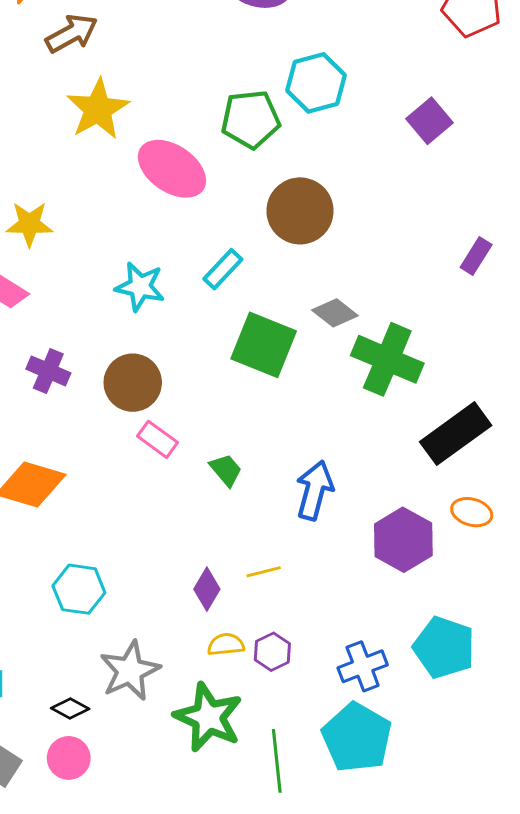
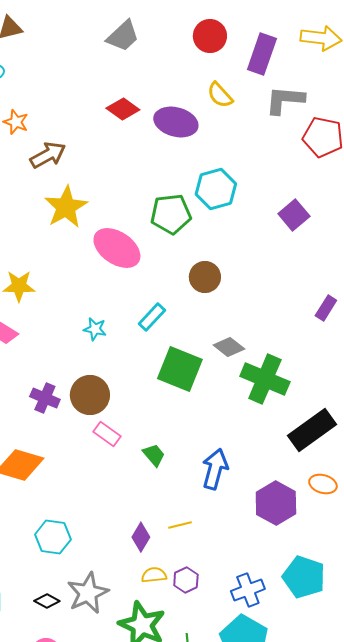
brown circle: (300, 211) -> (205, 277), size x0.7
cyan star: (140, 287) -> (95, 329), size x0.7
purple cross: (48, 371) -> (45, 398), moved
black diamond: (70, 709) -> (47, 601), moved

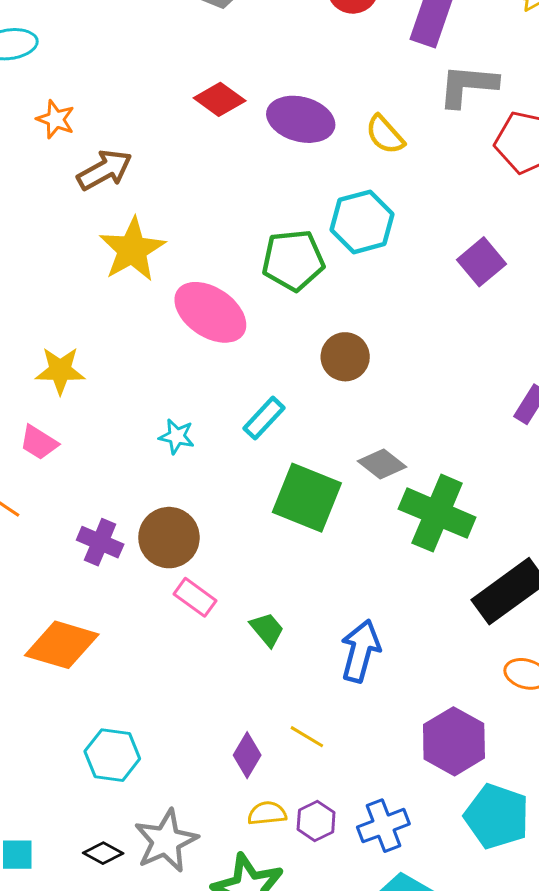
yellow semicircle: (220, 95) -> (385, 135), moved
purple hexagon: (276, 503) -> (454, 741), moved
yellow line: (180, 525) -> (307, 737), turned 45
blue cross: (248, 590) -> (383, 826), moved

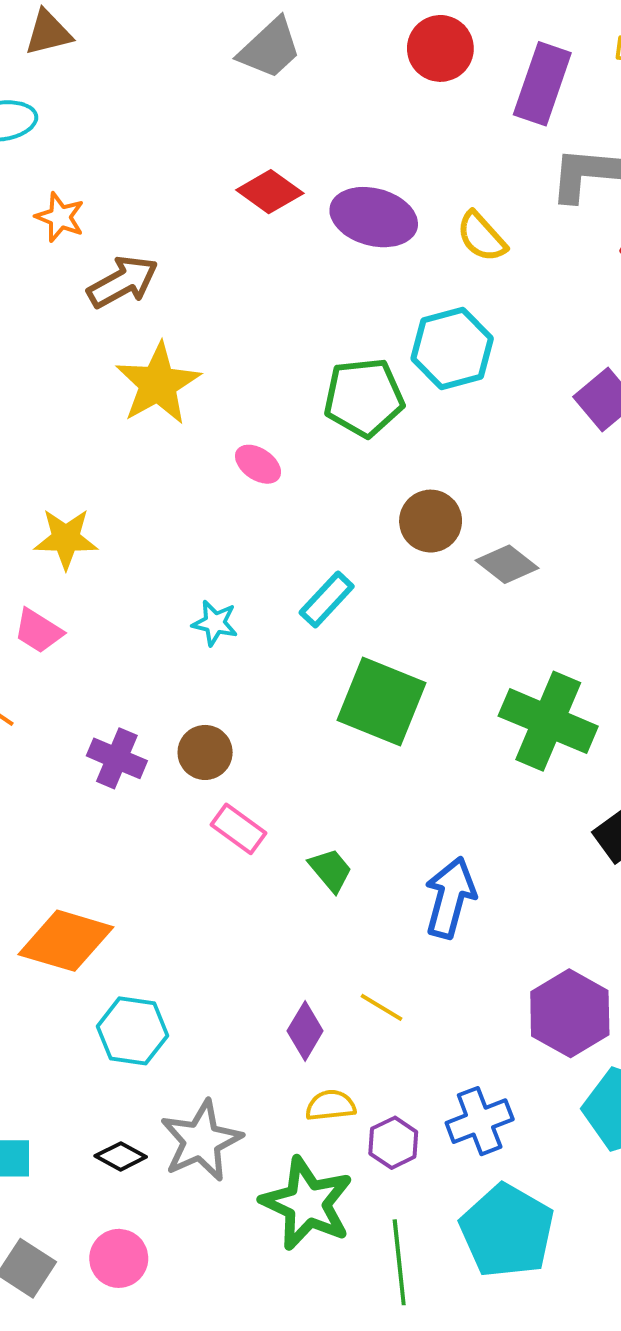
pink ellipse: (210, 312) -> (258, 464), size x0.5
gray diamond: (382, 464) -> (507, 564), moved
brown circle: (169, 538) -> (205, 752), size x0.7
orange diamond: (62, 645) -> (66, 941), moved
purple hexagon: (316, 821) -> (393, 1143), moved

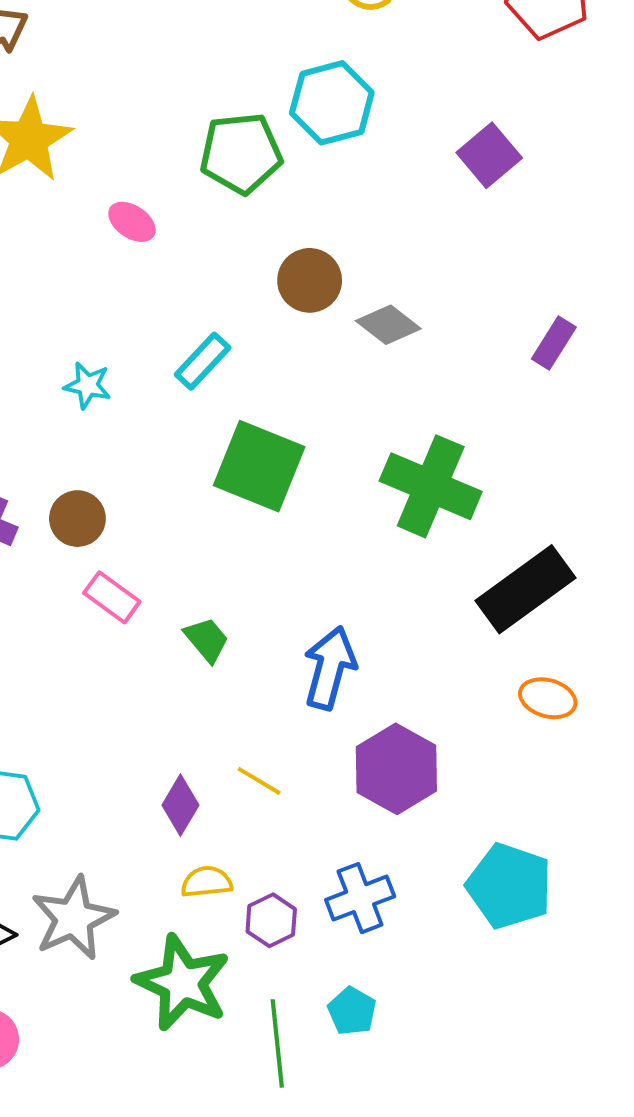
purple hexagon: (570, 1013) -> (396, 769), moved
cyan pentagon: (507, 1231) -> (352, 1011), moved, size x0.5

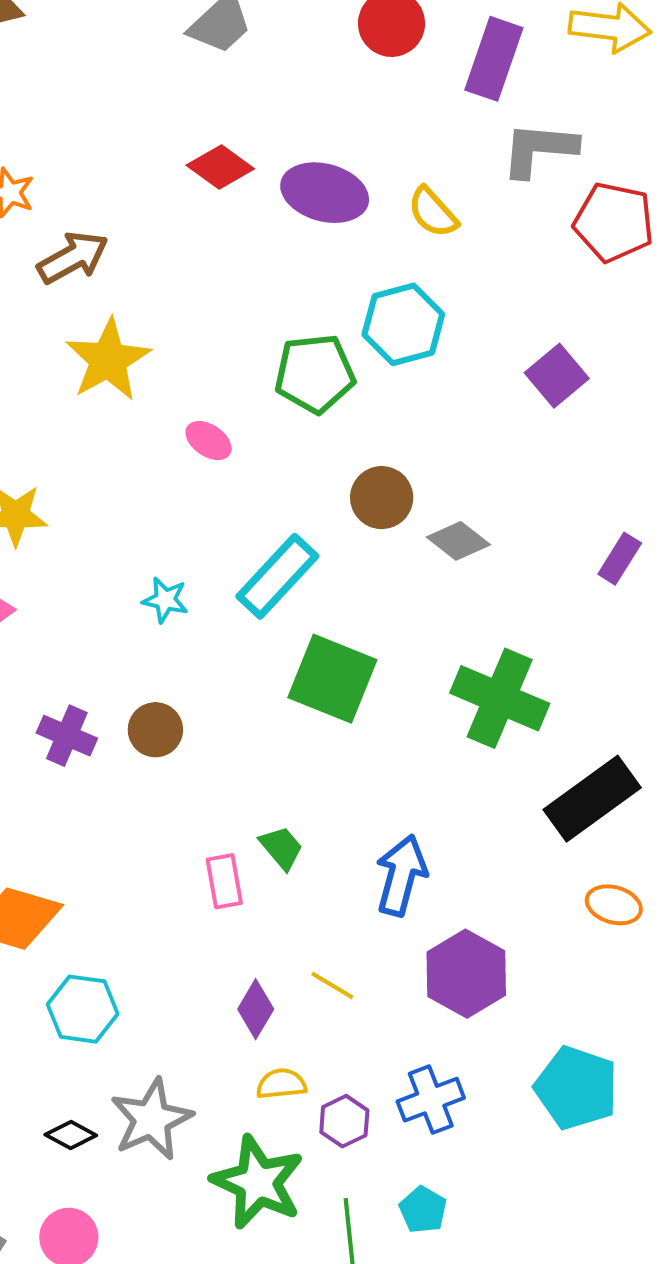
cyan rectangle: (203, 361) -> (277, 576), size x1.5
pink rectangle: (112, 597) -> (224, 881), moved, turned 44

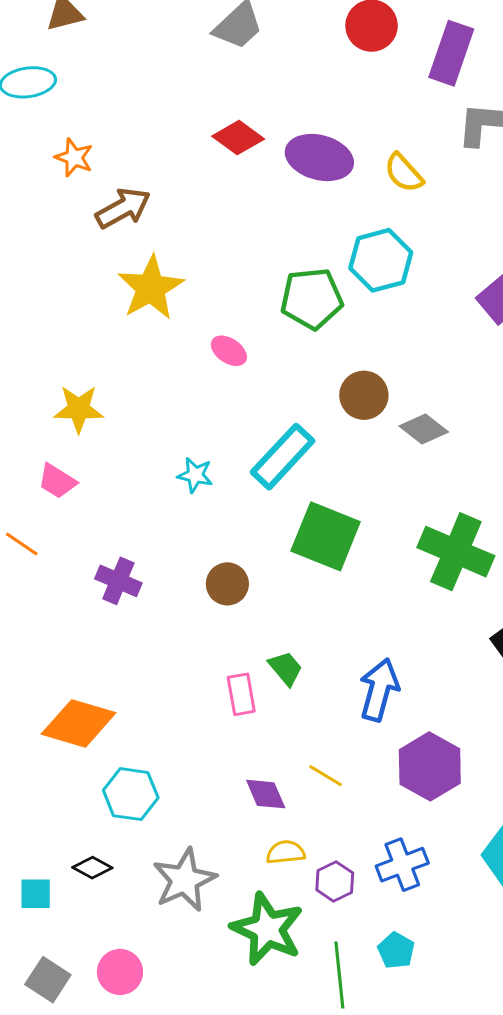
brown circle: (155, 730) -> (227, 584), moved
purple diamond: (256, 1009) -> (266, 794), turned -54
black diamond: (71, 1135) -> (92, 868), moved

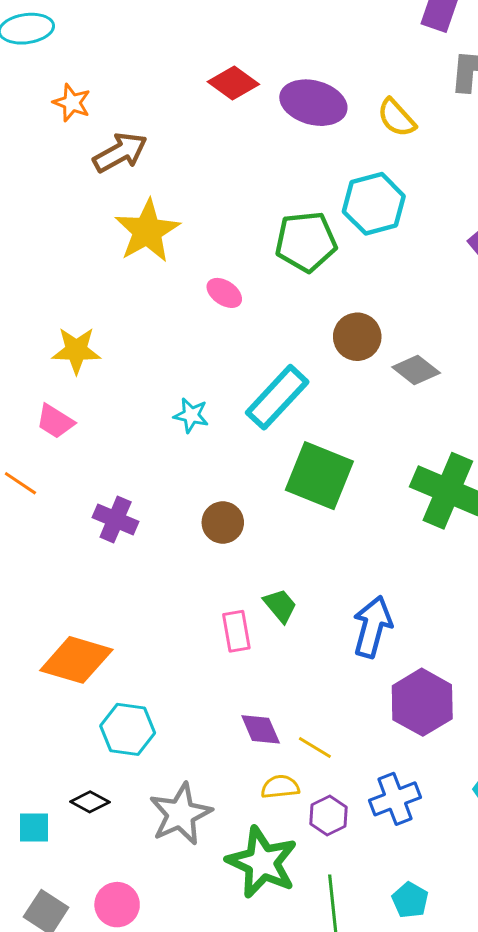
yellow line: (326, 776) -> (315, 748), moved
cyan pentagon: (396, 950) -> (410, 900), moved

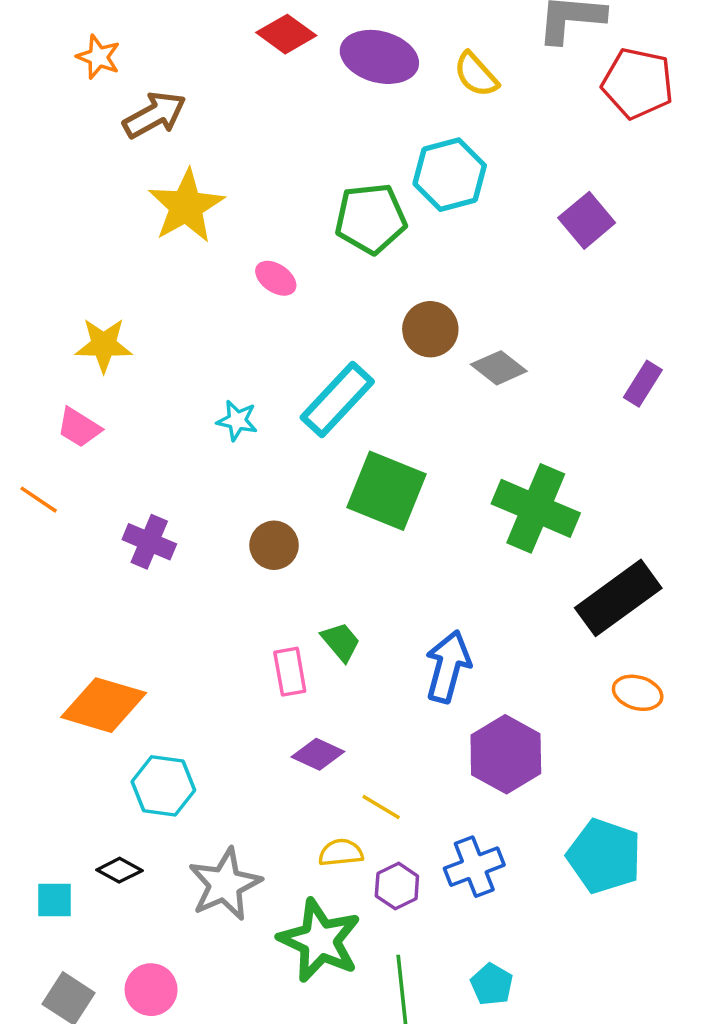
purple diamond: (261, 729) -> (318, 754), moved, turned -42

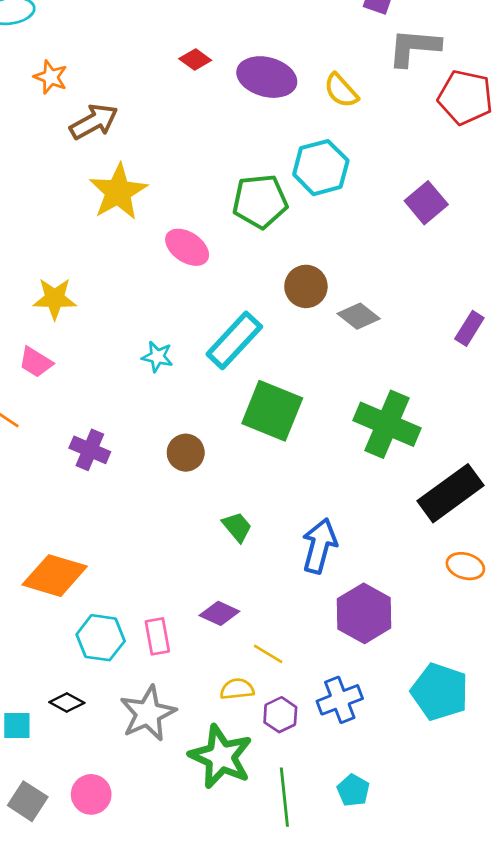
red diamond: (286, 34) -> (195, 59), size x0.7
pink ellipse: (276, 278) -> (187, 247), size x1.4
pink rectangle: (290, 672) -> (157, 636), moved

